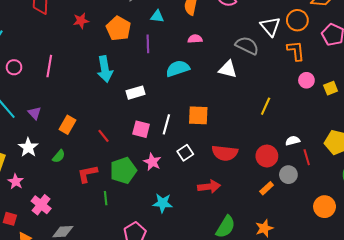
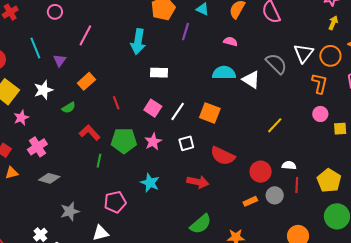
pink line: (49, 66) -> (85, 35), moved
cyan semicircle: (178, 69) -> (224, 73), moved
red L-shape: (87, 174) -> (90, 133), turned 40

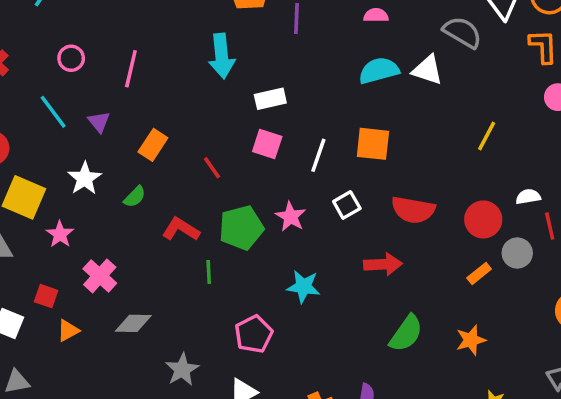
pink circle: (55, 12) -> (71, 58), moved
pink square: (153, 108) -> (267, 144), moved

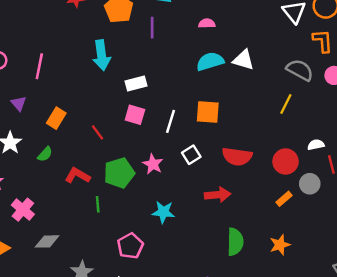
gray semicircle: (462, 32) -> (300, 70), moved
green semicircle: (406, 333) -> (235, 242), turned -32

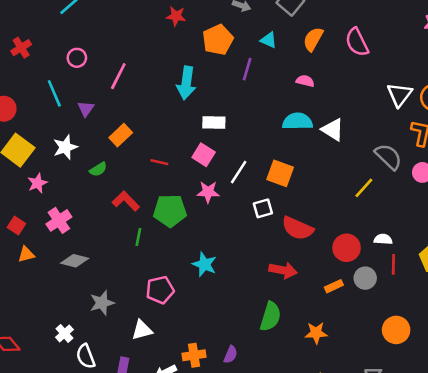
red line: (98, 132) -> (159, 162), turned -56
white square: (191, 155) -> (263, 208), moved
pink star: (153, 164) -> (208, 192), moved, turned 30
red arrow: (218, 195) -> (283, 270), moved

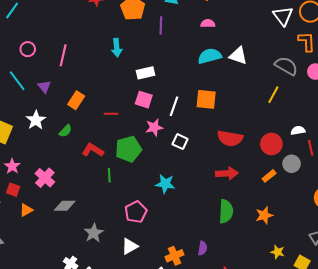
cyan arrow: (186, 83) -> (117, 48), size x0.7
pink star: (37, 183) -> (12, 166), moved
white square: (263, 208) -> (180, 142), moved, turned -35

